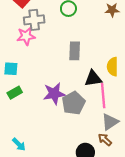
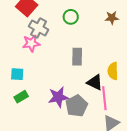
gray cross: (34, 20) -> (39, 28), turned 36
black triangle: (93, 78) -> (95, 82), turned 36

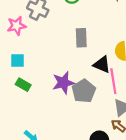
pink star: (31, 43) -> (17, 26), moved
green rectangle: (21, 97) -> (23, 85), turned 64

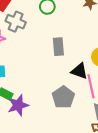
purple star: (63, 83) -> (18, 105), moved

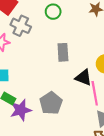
gray pentagon: (63, 97) -> (51, 103), moved

